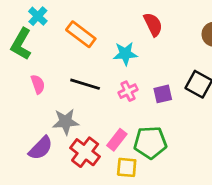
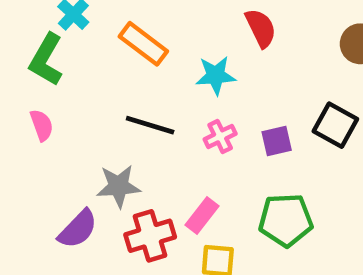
pink semicircle: (38, 84) -> (42, 125), moved
green pentagon: (150, 142) -> (286, 220), moved
red cross: (85, 152) -> (150, 236), turned 36

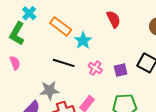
cyan star: (216, 75) -> (83, 41), moved, turned -30
pink cross: (220, 136) -> (95, 68), turned -32

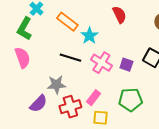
pink semicircle: (15, 63) -> (22, 58), size x1.5
pink cross: (95, 68) -> (101, 63), size x1.5
purple square: (121, 70) -> (126, 65), turned 32

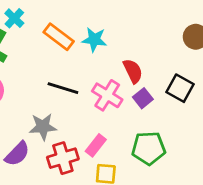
red semicircle: (119, 15) -> (133, 71), moved
cyan star: (89, 36) -> (94, 40), moved, turned -30
purple square: (126, 65) -> (143, 98), turned 32

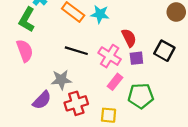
purple square: (143, 98) -> (136, 58), turned 32
pink rectangle: (96, 145) -> (115, 82), moved

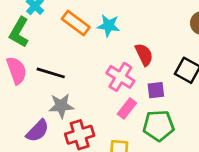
black line: (76, 51) -> (51, 73), moved
purple square: (136, 58) -> (156, 90), moved

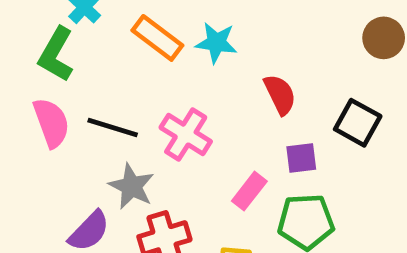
pink cross: (120, 77) -> (186, 135), moved
gray star: (61, 106) -> (131, 186), turned 30

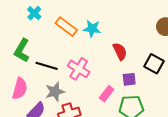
green L-shape: (56, 54) -> (22, 50), moved
pink semicircle: (51, 123) -> (20, 89), moved, turned 35
gray star: (131, 186) -> (55, 92), turned 30

